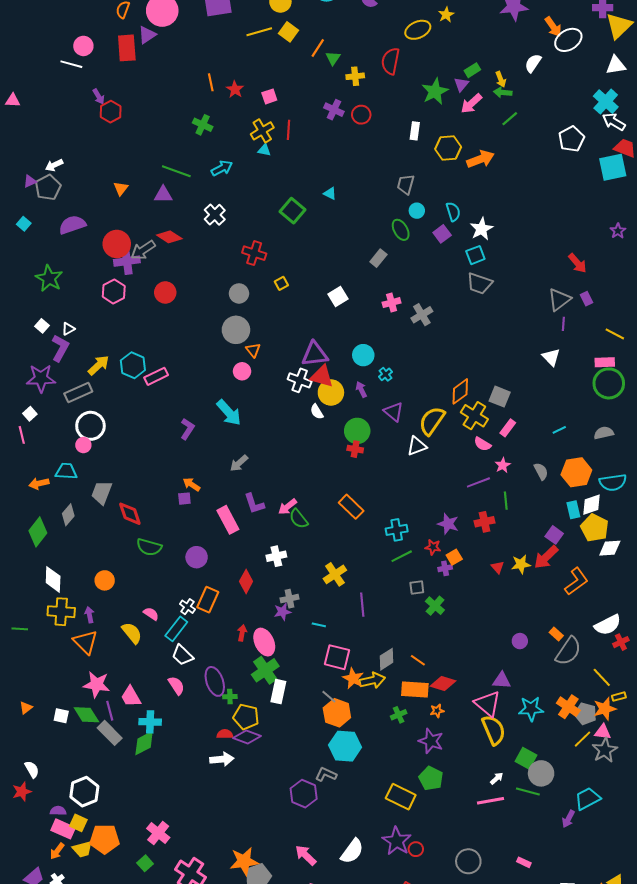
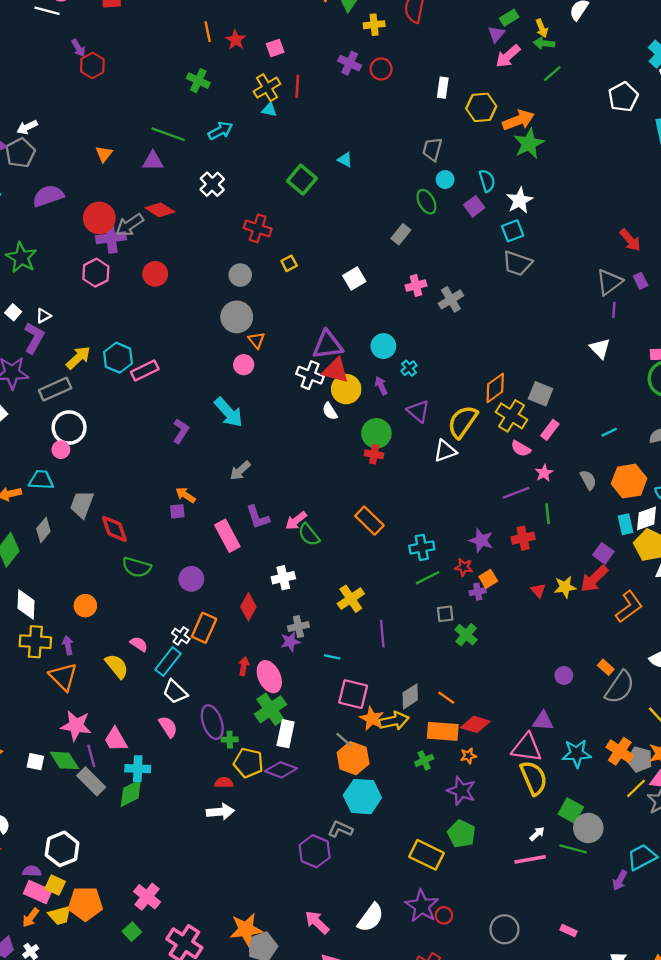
green star: (435, 91) -> (529, 143), moved
pink triangle: (488, 704) -> (527, 748), turned -32
purple diamond: (247, 737) -> (281, 770), moved

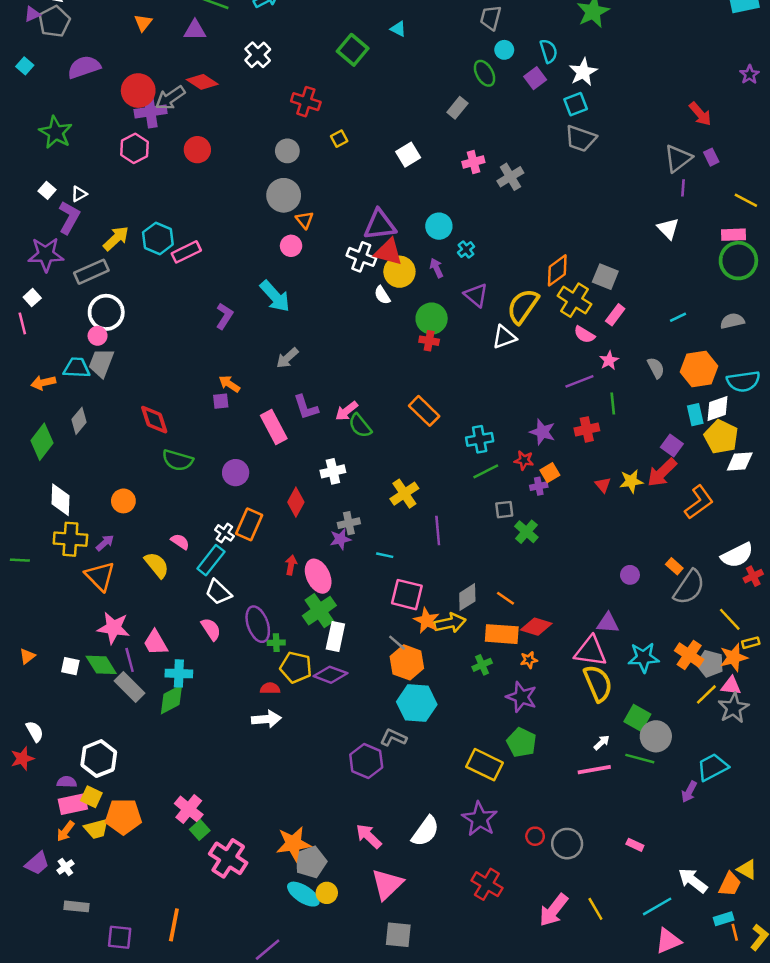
gray trapezoid: (82, 504) -> (101, 363), moved
purple arrow: (68, 645) -> (105, 543), turned 60
pink rectangle: (38, 892) -> (73, 804), turned -36
red circle: (444, 915) -> (535, 836), moved
green square: (132, 932) -> (200, 830), moved

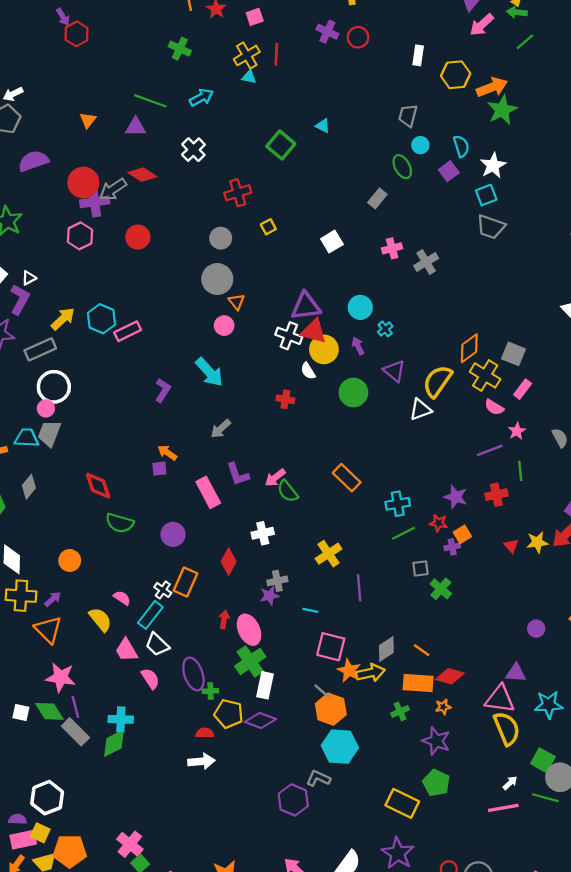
red cross: (306, 102) -> (238, 193), turned -35
red cross: (429, 341) -> (285, 399), moved
pink trapezoid: (155, 643) -> (126, 650), moved

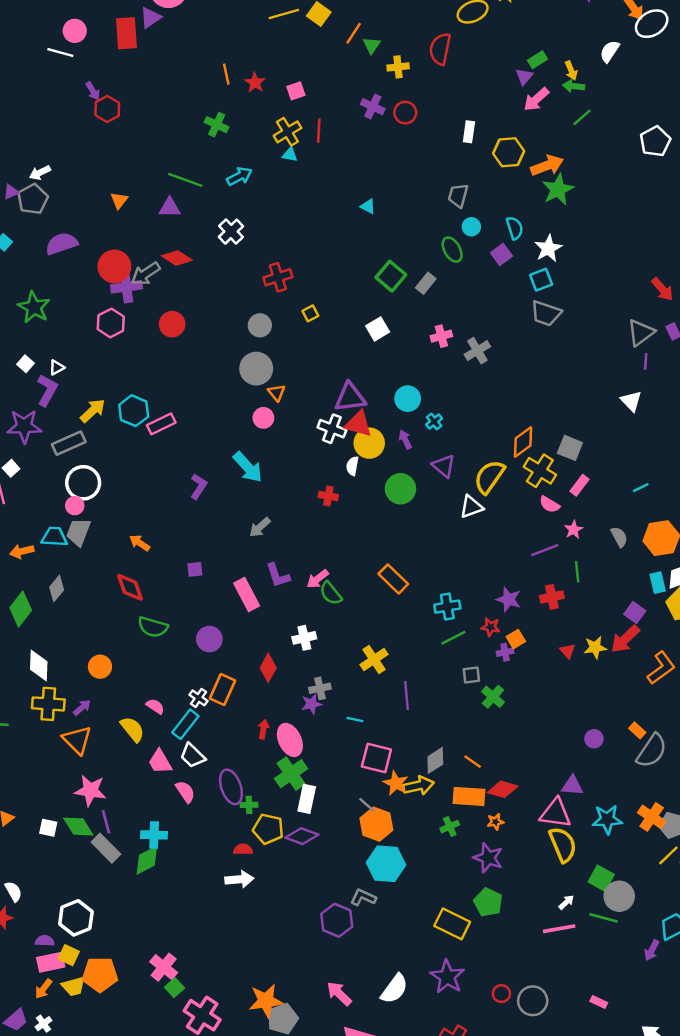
green square: (281, 145) -> (391, 276), moved
white semicircle: (308, 371) -> (352, 466), turned 42
orange arrow: (167, 453) -> (140, 543), moved

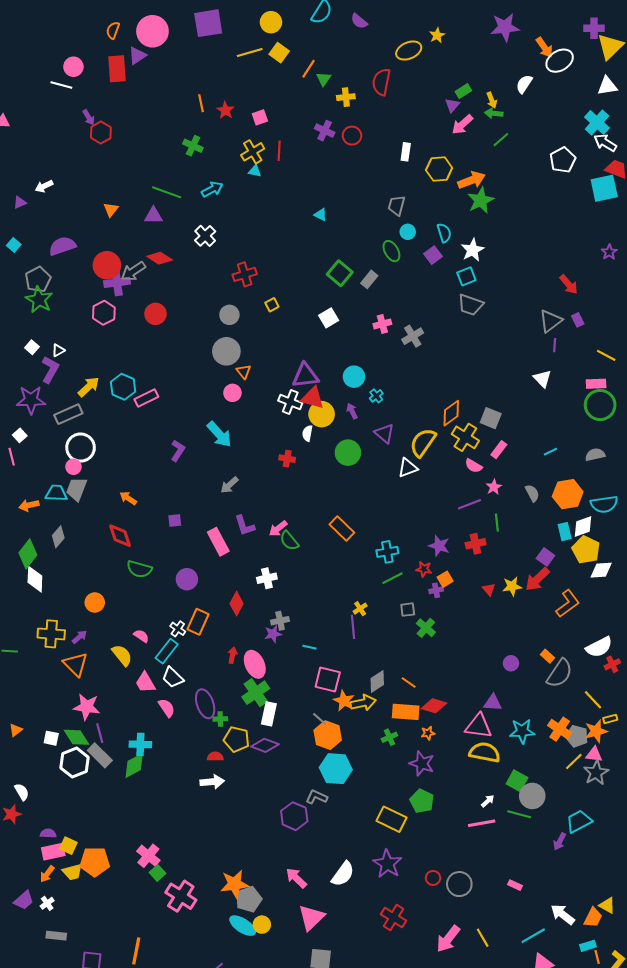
gray pentagon: (33, 199) -> (38, 279), moved
yellow cross: (374, 659) -> (360, 609), moved, size x0.6
white diamond: (39, 665) -> (35, 579), moved
yellow semicircle: (563, 845) -> (485, 752), turned -56
white hexagon: (76, 918) -> (74, 763), moved

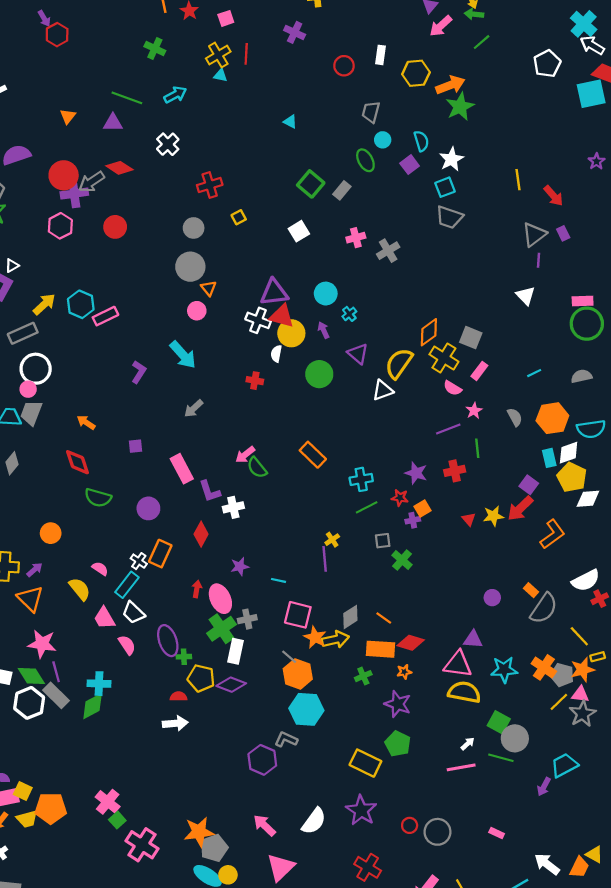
red circle: (352, 136) -> (344, 66), moved
yellow line: (606, 355) -> (518, 180), moved, turned 54
purple L-shape: (245, 526) -> (210, 491), moved
gray cross: (280, 621) -> (247, 619), moved

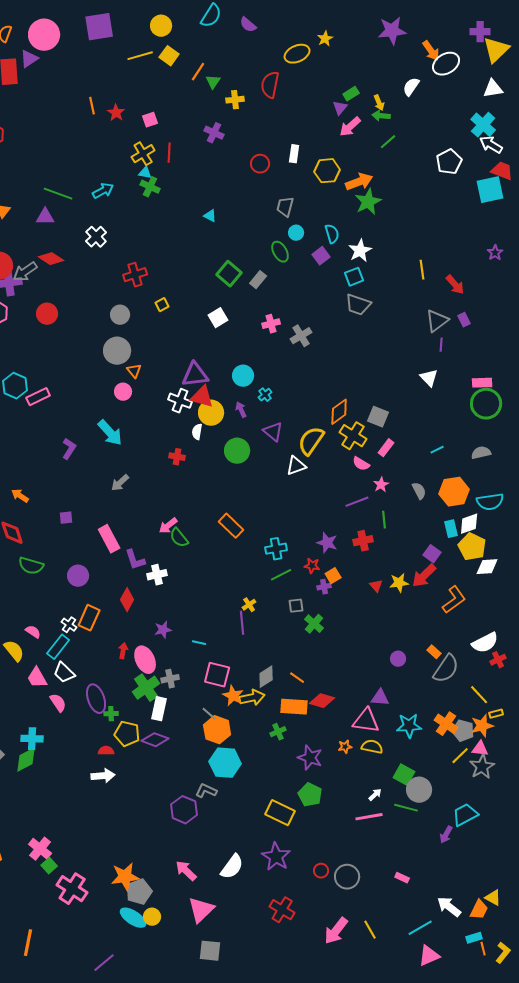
green cross: (155, 49) -> (150, 187), moved
orange star: (404, 672) -> (345, 747), moved
yellow semicircle: (464, 692) -> (372, 747), size x0.7

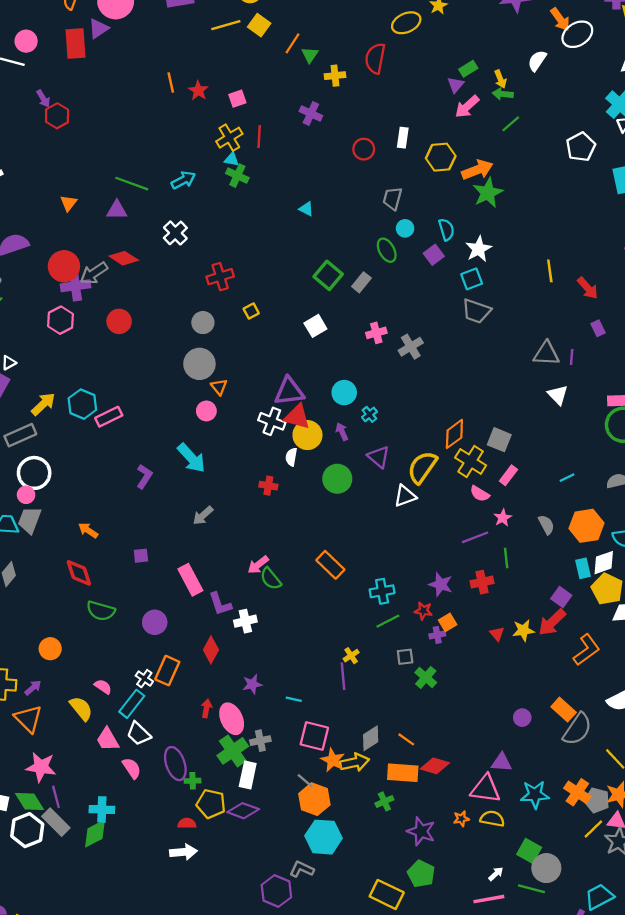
gray triangle: (437, 321) -> (546, 354), moved, turned 40
orange rectangle: (434, 652) -> (564, 710), size x1.5

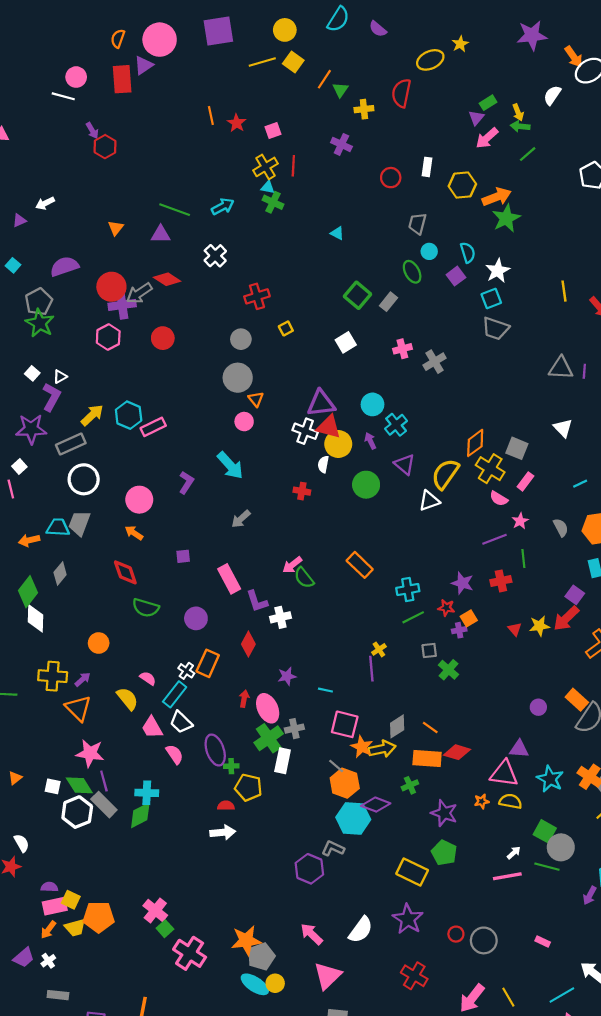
white triangle: (558, 395) -> (563, 428), moved
cyan cross: (369, 414) -> (396, 425), size x1.5
pink circle: (26, 495) -> (139, 500), moved, size x1.6
cyan star: (535, 795) -> (550, 779), turned 30
purple diamond: (243, 811) -> (376, 805), moved

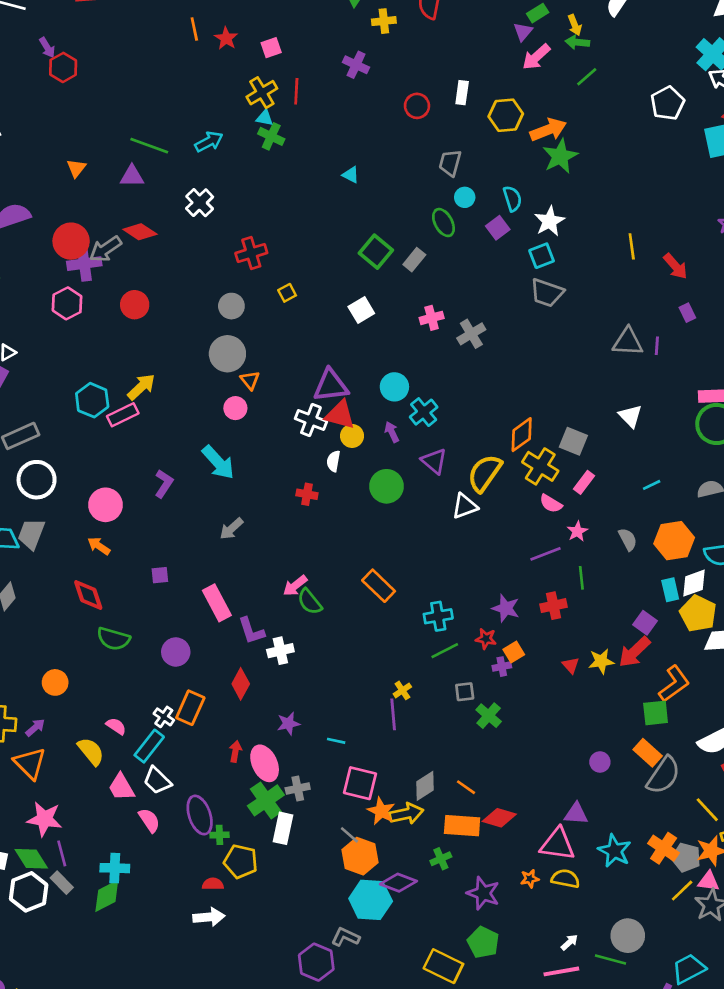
yellow arrow: (92, 415) -> (141, 387), moved
yellow circle: (338, 444) -> (352, 436), size x0.7
gray rectangle: (104, 805) -> (62, 883), size x0.7
green square: (545, 831) -> (656, 713), moved, turned -35

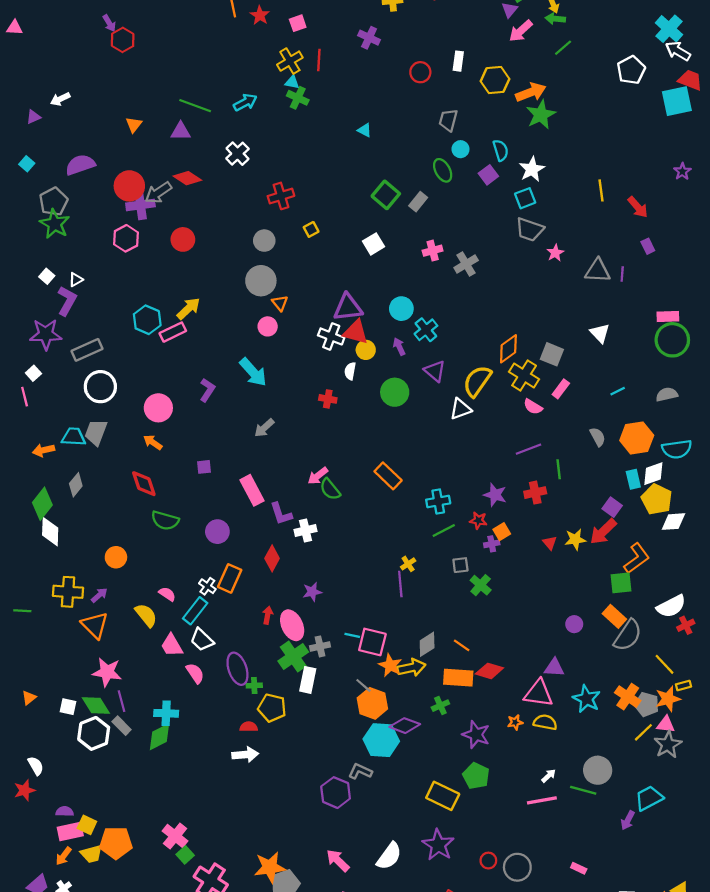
pink star: (577, 531) -> (555, 253), moved
cyan line: (336, 741) -> (352, 635), moved

